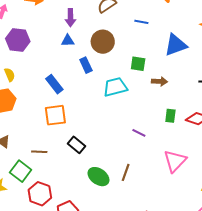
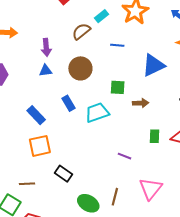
blue rectangle: (86, 65) -> (68, 103), moved
pink triangle: (175, 161) -> (151, 189), moved

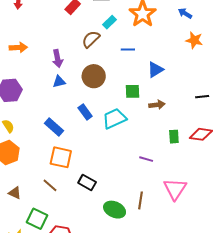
blue triangle: (153, 65) -> (155, 70), moved, size x0.7
orange square: (40, 146) -> (61, 157), turned 30
brown line: (27, 184) -> (50, 185), moved, turned 49

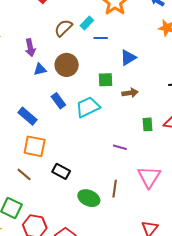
cyan rectangle: (109, 22) -> (87, 23), moved
blue triangle: (59, 82) -> (40, 69), moved

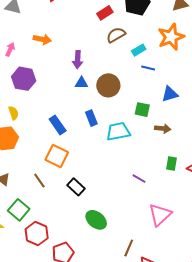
brown semicircle: (63, 28) -> (116, 35), moved
brown line: (115, 189) -> (129, 248), moved

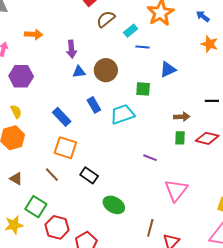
brown arrow: (163, 129) -> (182, 117), moved

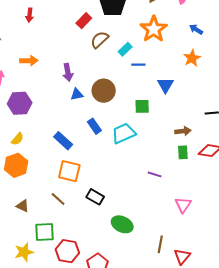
orange star: (209, 44) -> (192, 58), moved, turned 30
blue triangle: (168, 69) -> (165, 85), turned -30
yellow semicircle: (16, 112) -> (17, 139), turned 72
pink triangle: (176, 190) -> (183, 205), size x0.7
green square: (36, 207) -> (44, 232), turned -30

